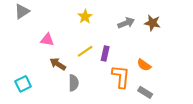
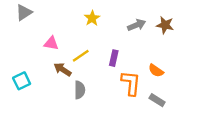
yellow line: (85, 51) -> (81, 56), moved
cyan square: (23, 84) -> (22, 81), moved

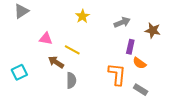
brown star: (165, 25) -> (153, 31), moved
yellow line: (81, 56) -> (72, 50), turned 63
purple rectangle: (114, 58) -> (130, 47), moved

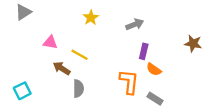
brown star: (153, 31) -> (193, 44), moved
cyan square: (19, 72) -> (22, 91), moved

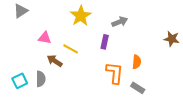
yellow star: (91, 18) -> (81, 16), size x1.5
purple rectangle: (144, 51) -> (105, 42), moved
orange semicircle: (154, 69) -> (137, 62), turned -120
gray semicircle: (78, 89) -> (41, 79), moved

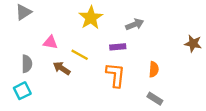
purple rectangle: (105, 42) -> (118, 47), turned 72
orange L-shape: (115, 73) -> (116, 75), moved
gray semicircle: (41, 79) -> (27, 64), moved

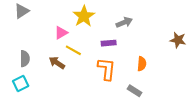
pink triangle: (50, 42) -> (61, 33), moved, turned -40
gray rectangle: (155, 99) -> (135, 91), moved

